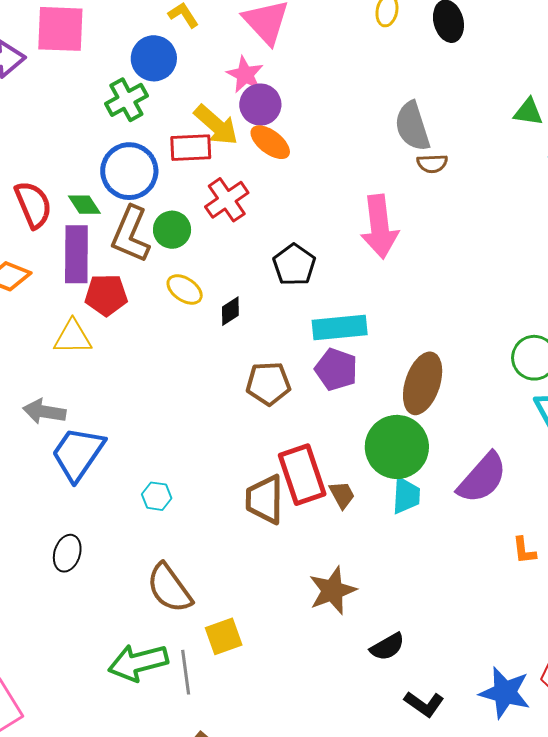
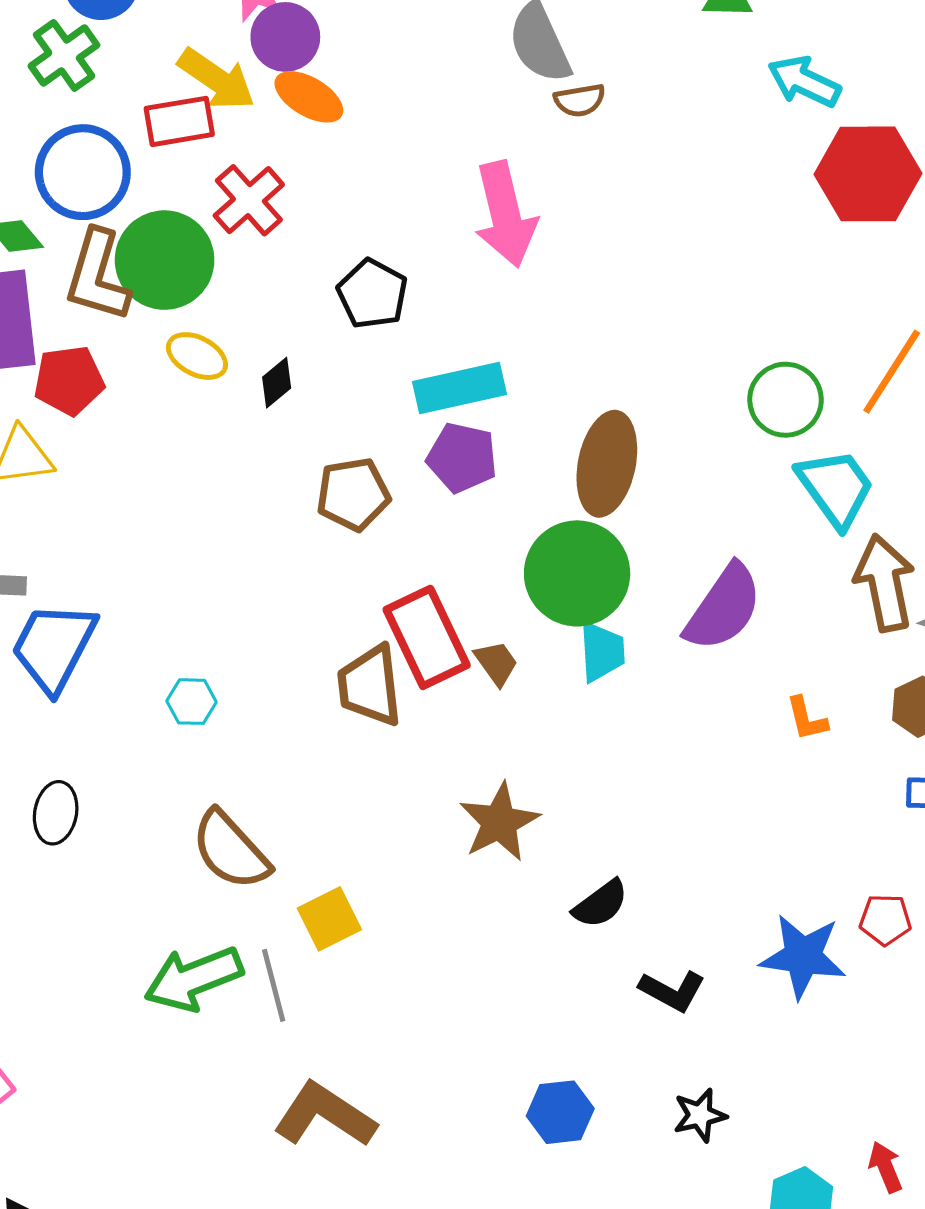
green circle: (172, 230) -> (165, 260), size x1.6

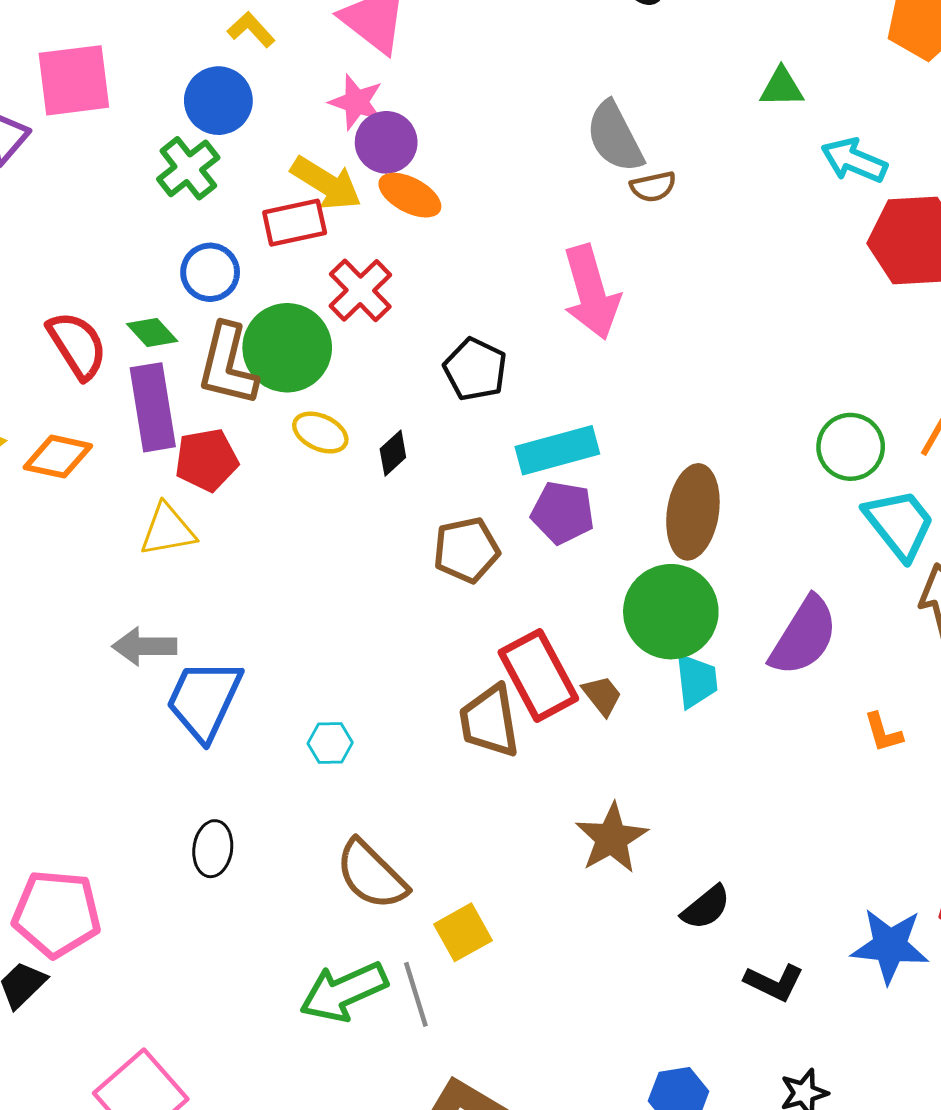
blue circle: (83, 172) -> (210, 272), size x0.7

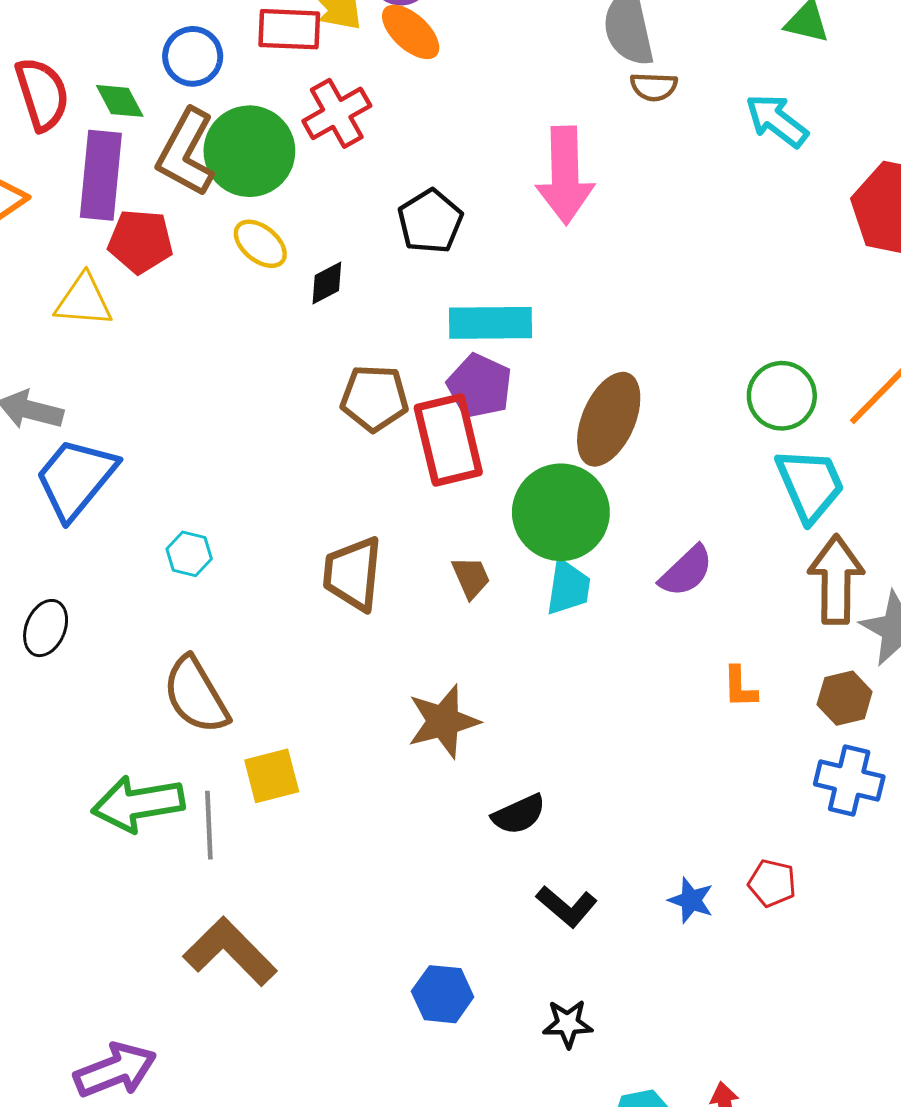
cyan arrow: (854, 160) -> (777, 121), moved
purple semicircle: (804, 636) -> (686, 571), size x0.7
red rectangle: (538, 675) -> (448, 440), moved
blue star: (890, 946) -> (691, 900), size x0.6

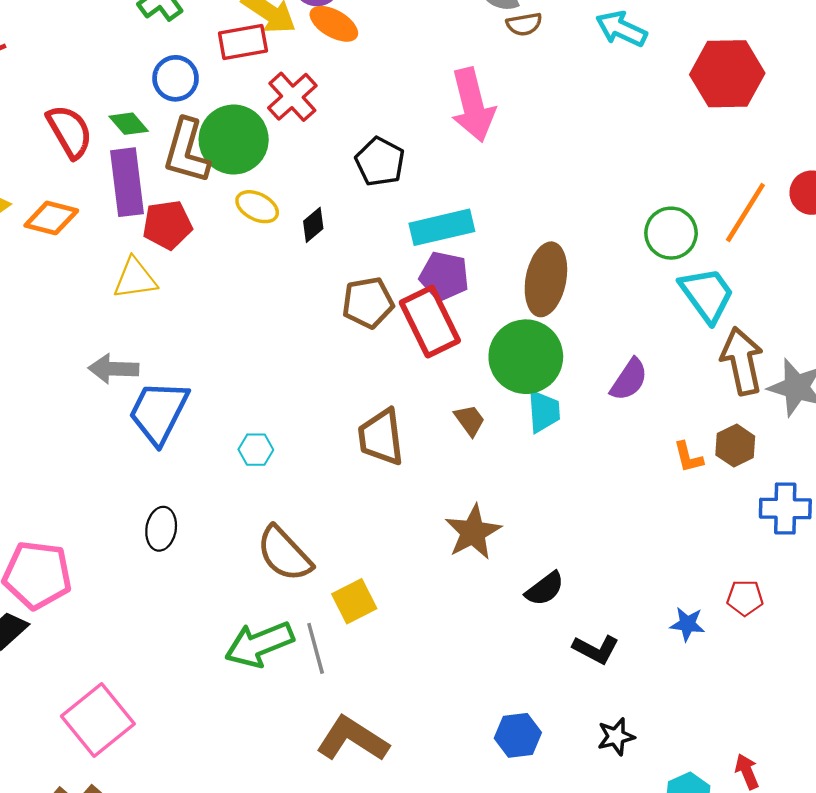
brown hexagon: (845, 698) -> (735, 446), moved

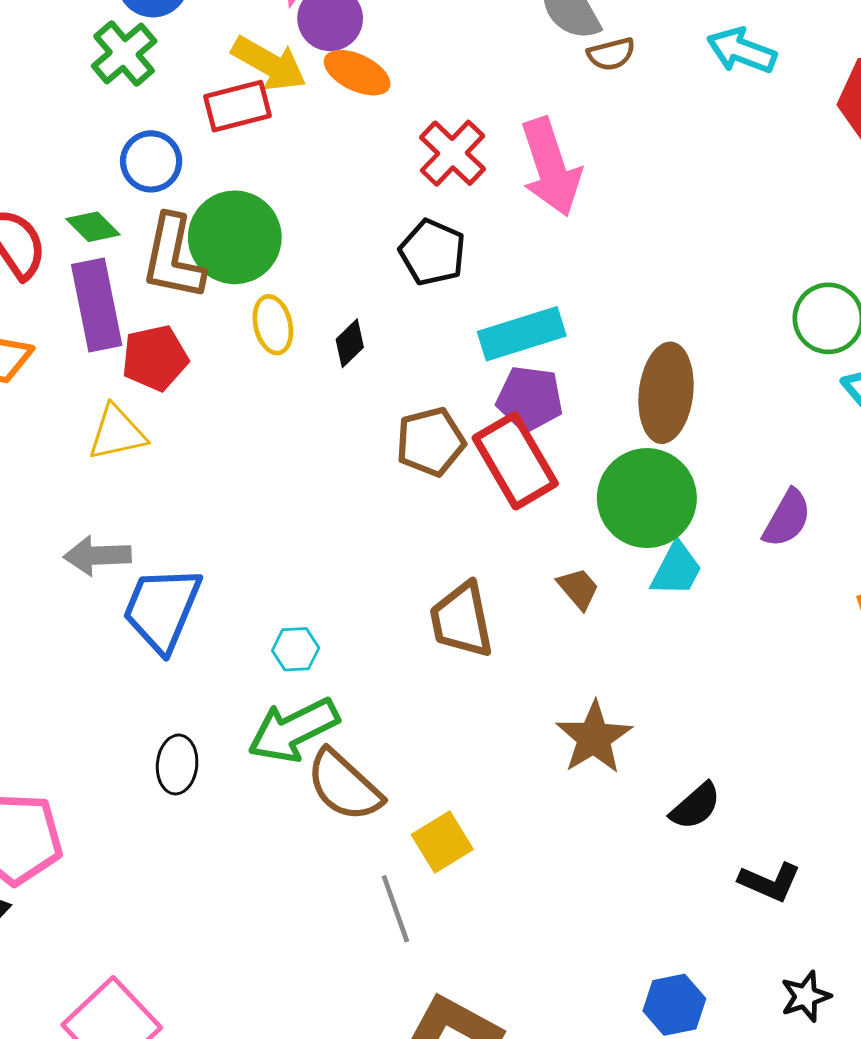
red cross: (292, 97) -> (452, 153), moved
yellow ellipse: (257, 207) -> (273, 325), turned 54
cyan trapezoid: (544, 411) -> (676, 569), turned 36
green arrow: (259, 644) -> (293, 730), moved

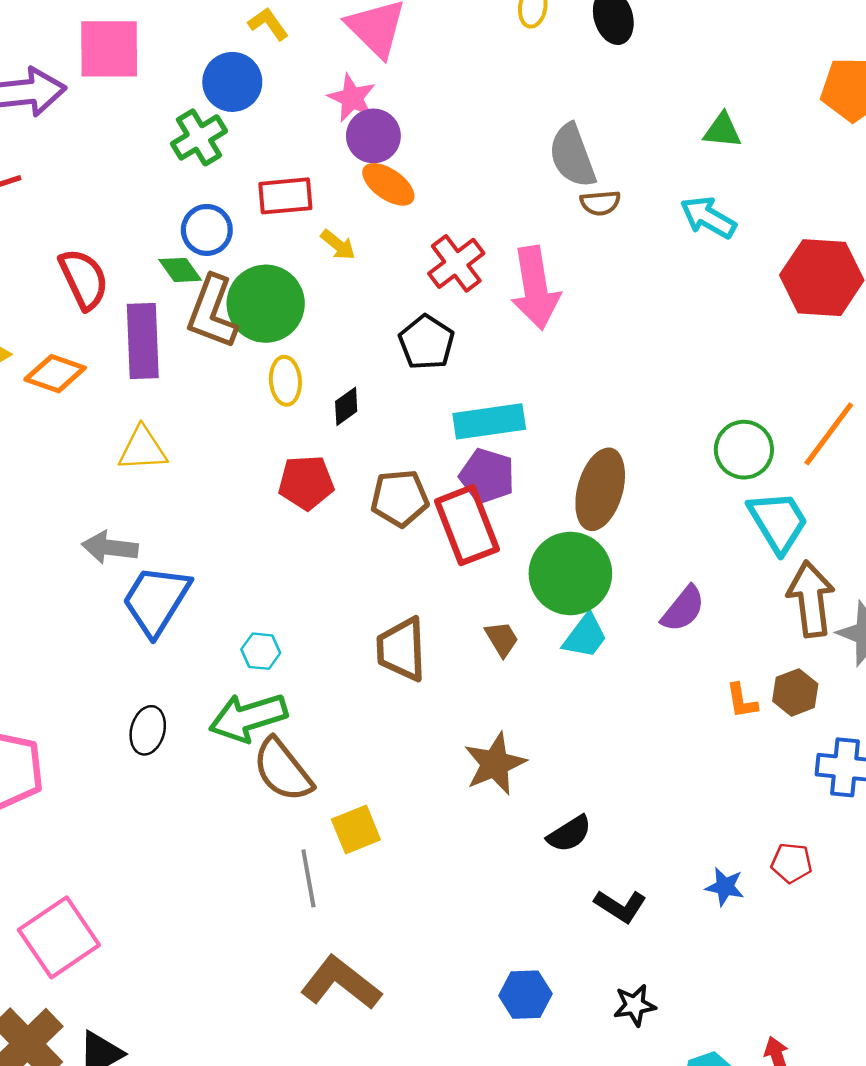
yellow arrow: (269, 64) -> (338, 245), moved, size x0.6
green diamond: (93, 227) -> (180, 270), moved
red pentagon: (155, 358) -> (306, 483), moved

